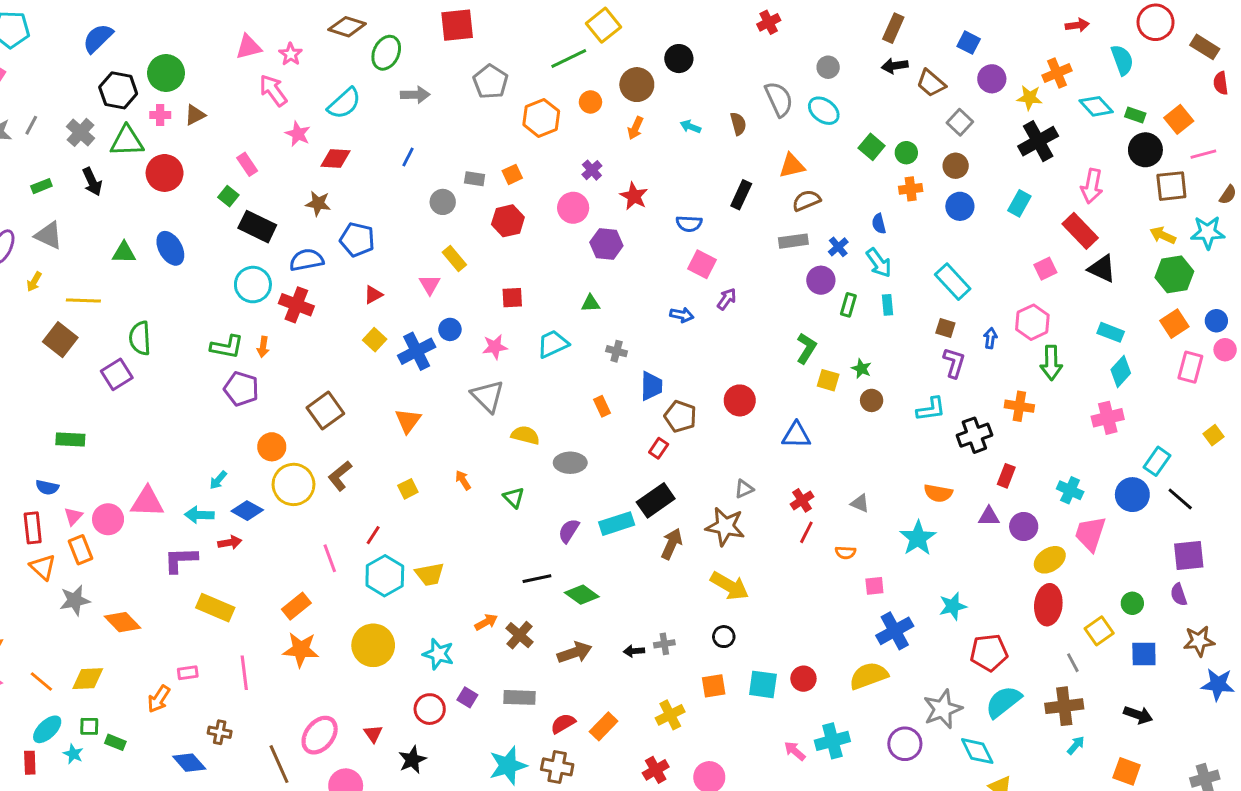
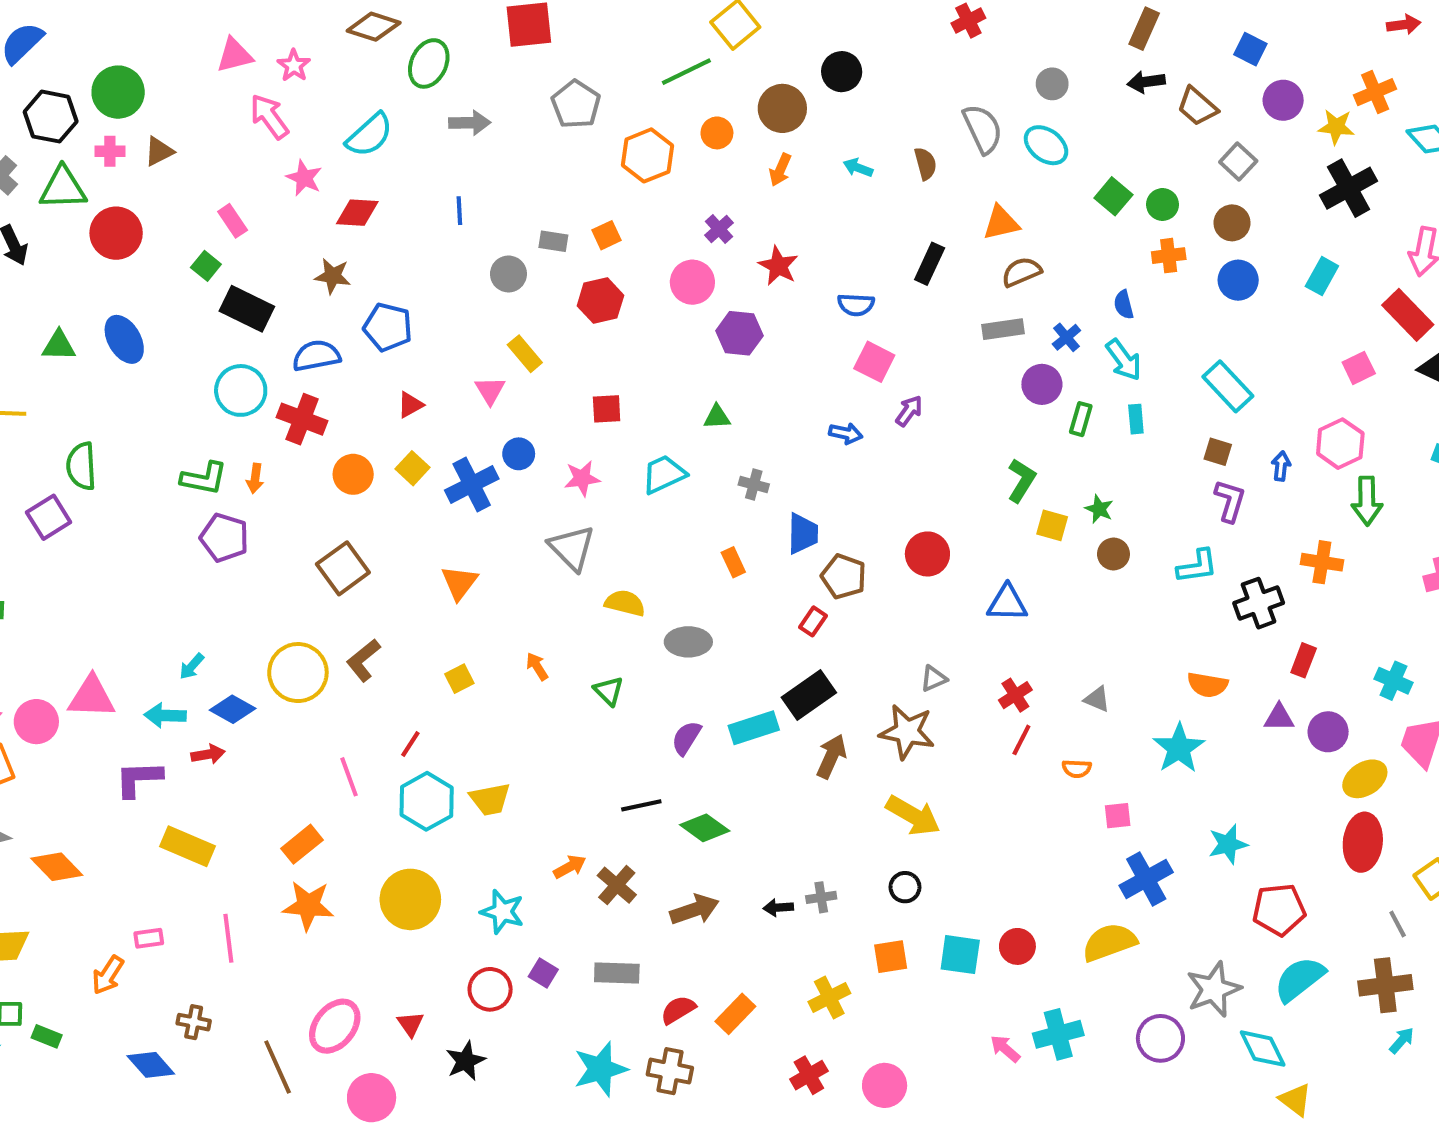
blue line: (408, 157) -> (459, 211), turned -30
orange circle: (272, 447) -> (353, 474), moved

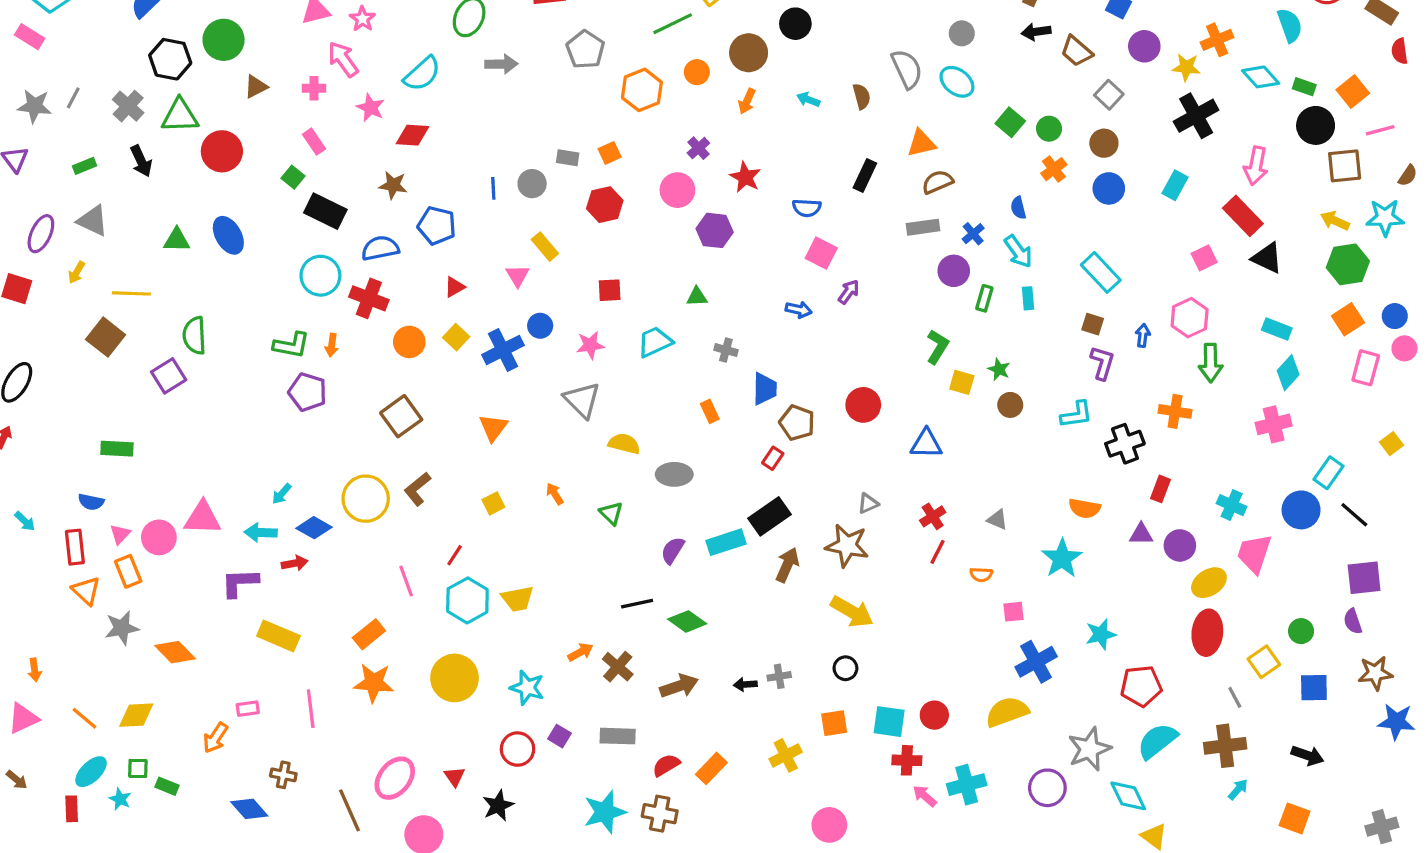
pink cross: (110, 151) -> (314, 88), moved
blue line: (459, 211) -> (493, 188), moved
orange cross: (1169, 256) -> (1054, 169), turned -30
red cross: (809, 1075) -> (907, 760), moved, turned 32

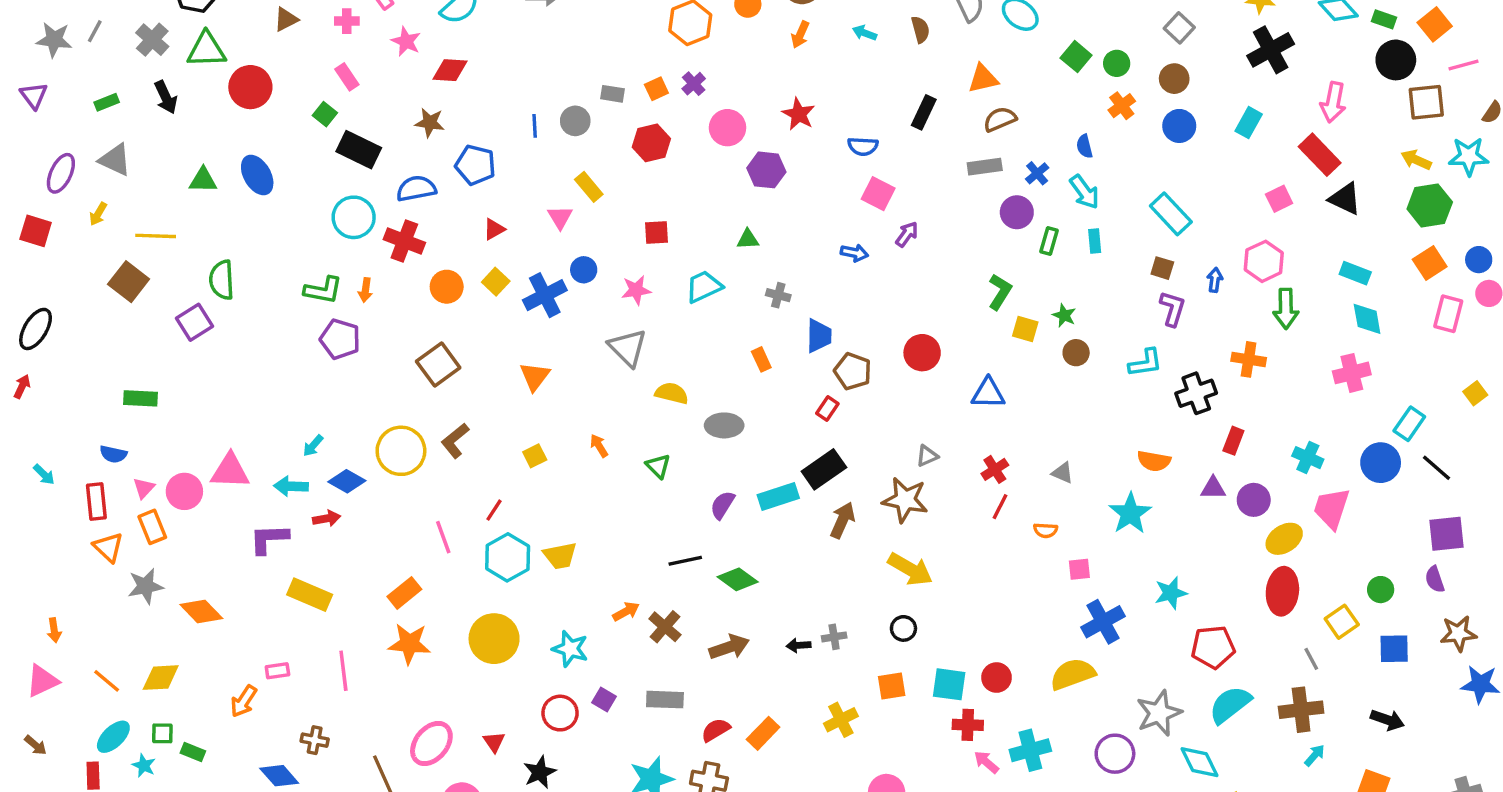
purple cross: (698, 148) -> (694, 84), moved
cyan diamond: (1288, 373) -> (1367, 319), turned -52

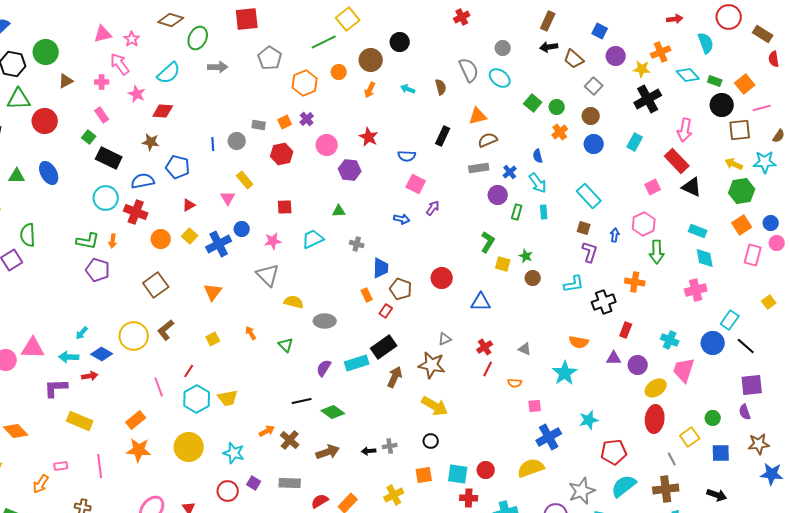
orange rectangle: (761, 359) -> (367, 295), moved

